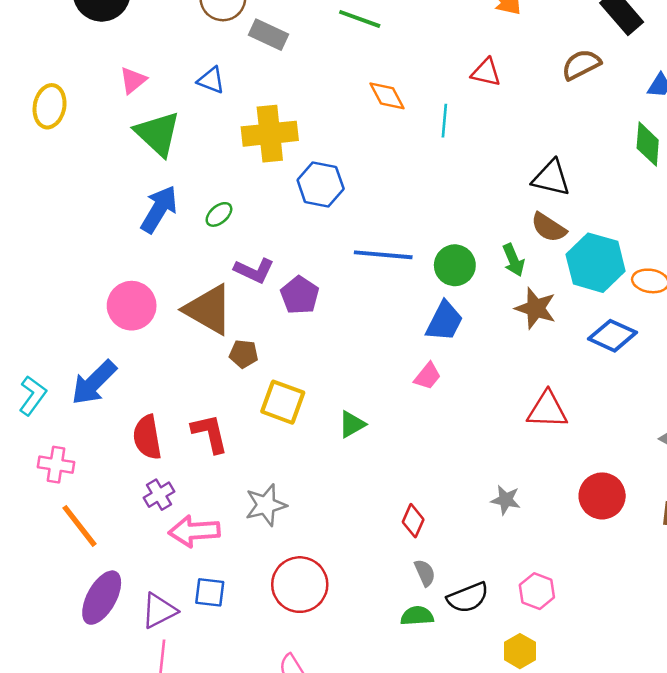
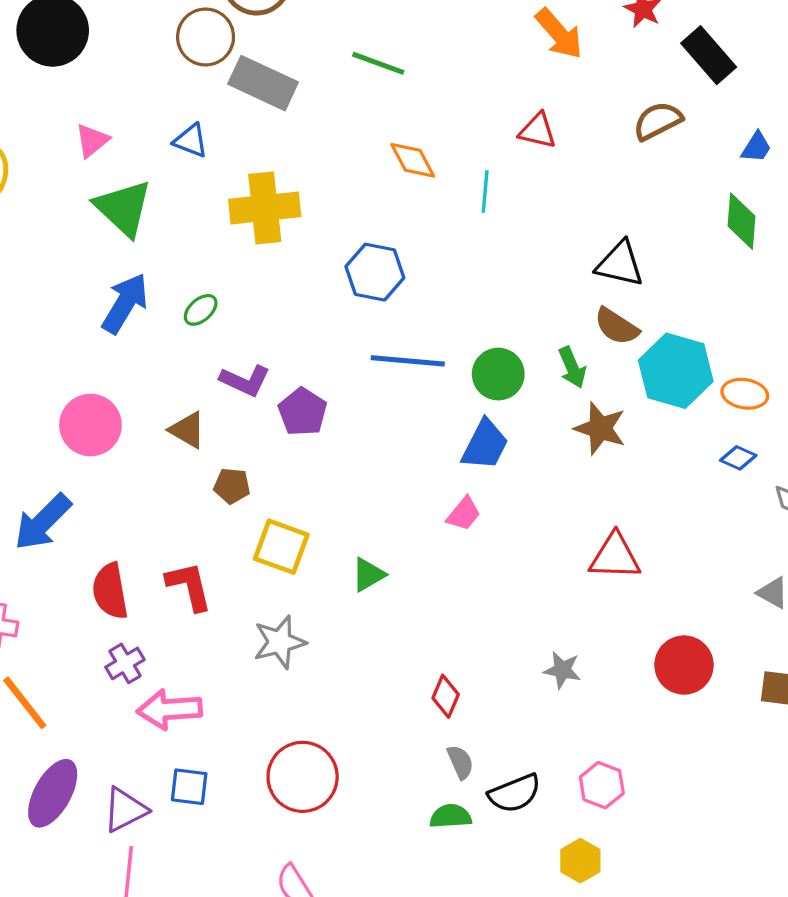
gray rectangle: (268, 35) -> (263, 83), size x1.4
blue hexagon: (321, 184) -> (375, 272), moved
brown triangle: (209, 310) -> (187, 430), size x0.6
blue diamond: (613, 336) -> (738, 458), moved, size x0.6
gray star: (266, 505) -> (280, 642), moved

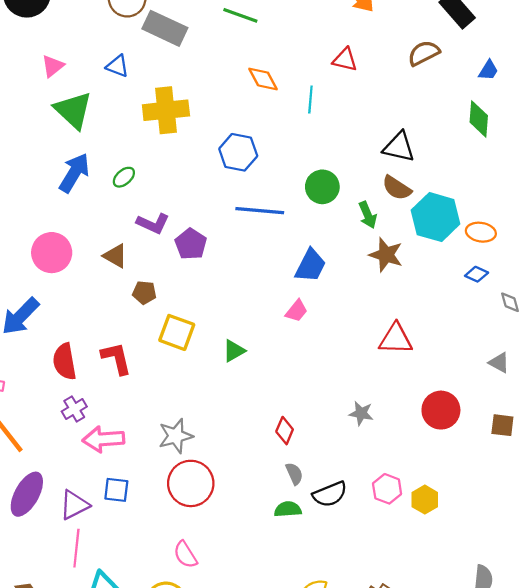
green circle: (498, 374) -> (322, 187), moved
gray star: (280, 642) -> (176, 436), moved
yellow hexagon: (580, 861) -> (425, 500), moved

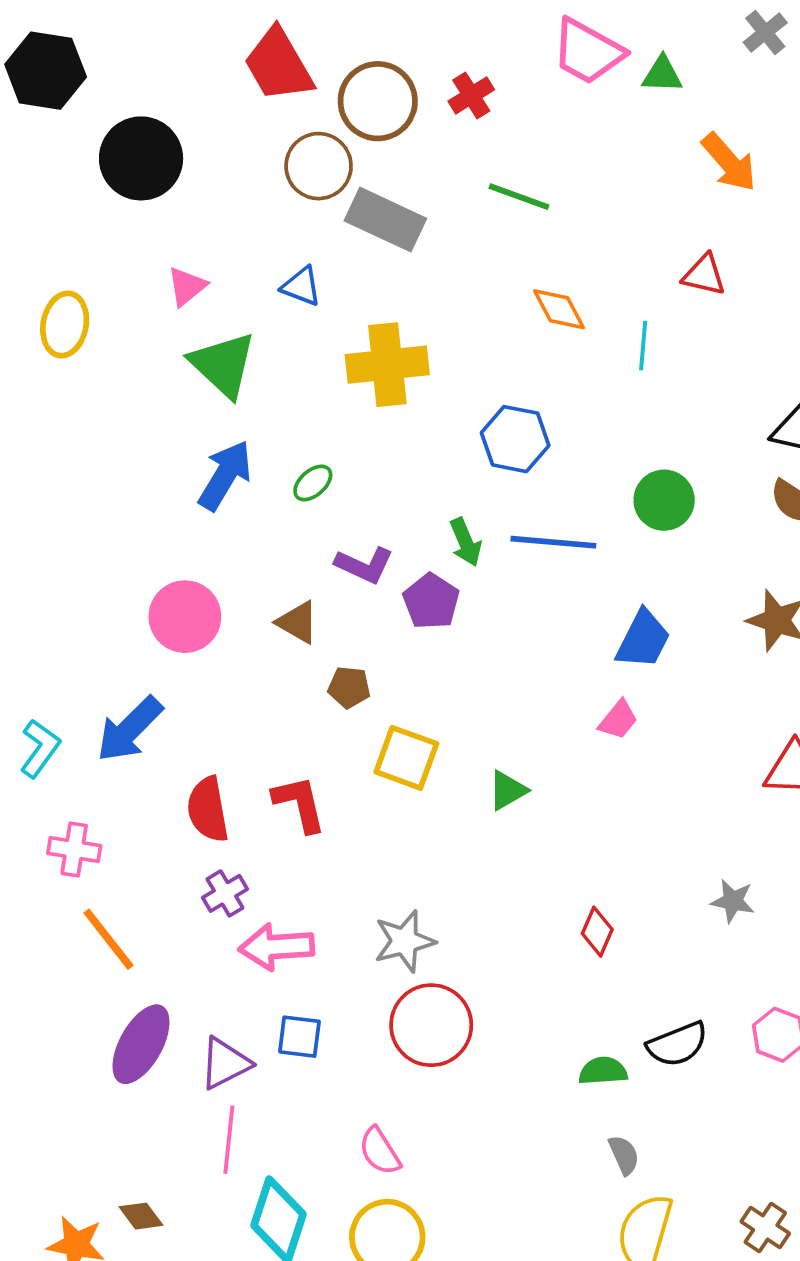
green arrow: (368, 215) -> (466, 542), moved
gray semicircle: (294, 474) -> (624, 1155), moved
pink semicircle: (185, 555) -> (380, 1151), moved

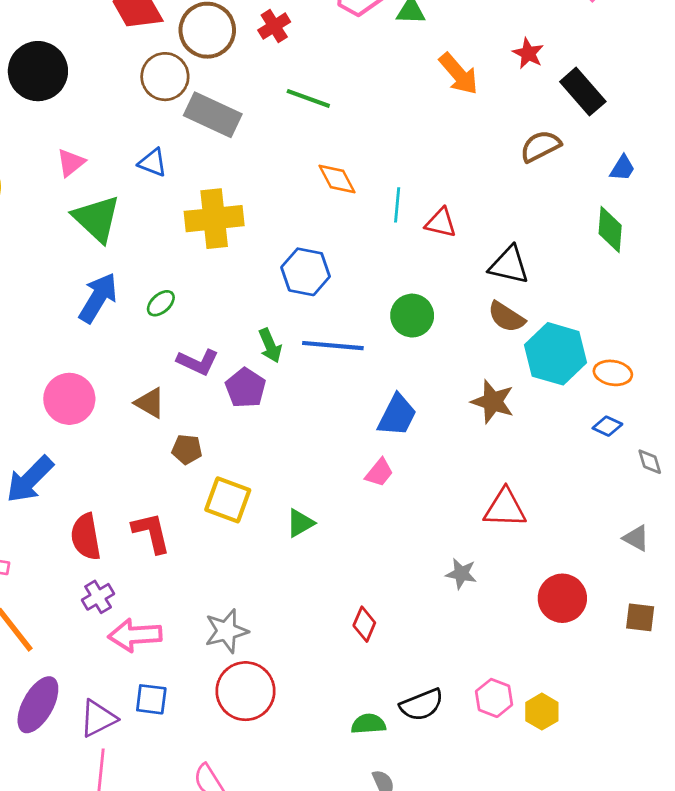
red triangle: (704, 275) -> (441, 223), moved
gray star: (733, 901) -> (461, 574), moved

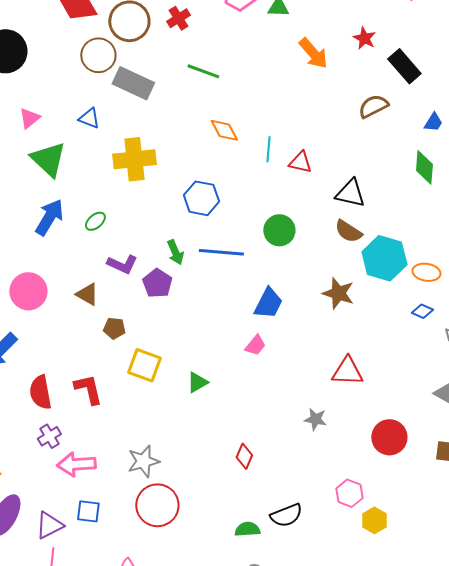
pink hexagon: (494, 698) -> (349, 493), moved

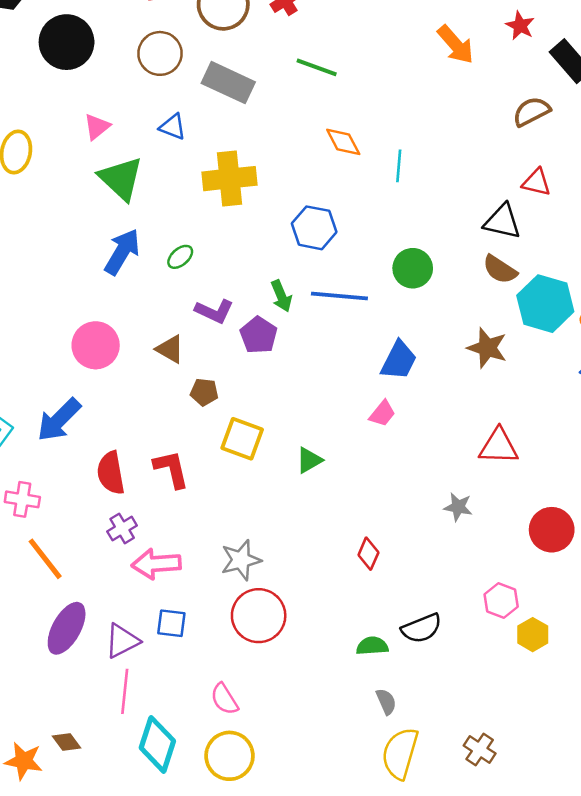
brown circle: (98, 55) -> (160, 53), moved
red triangle: (300, 162) -> (536, 182), moved

